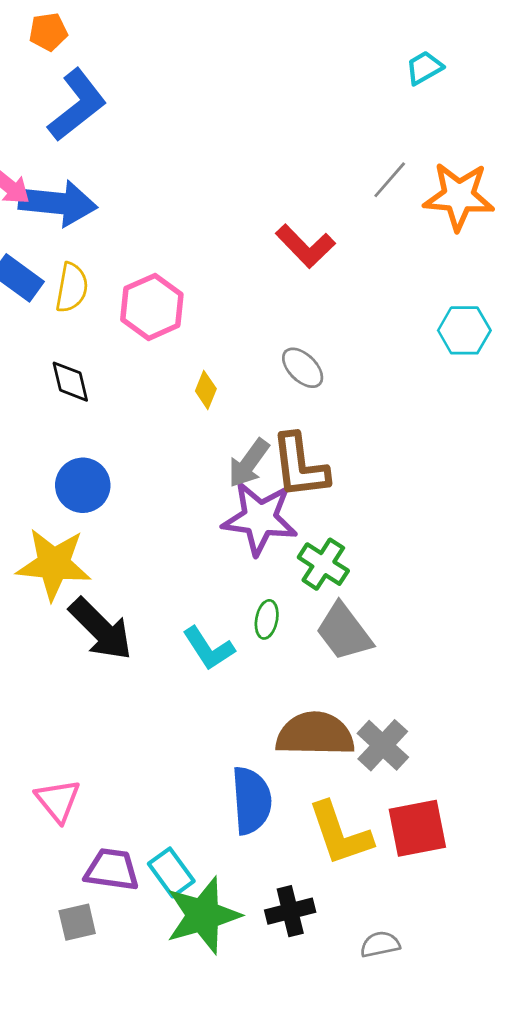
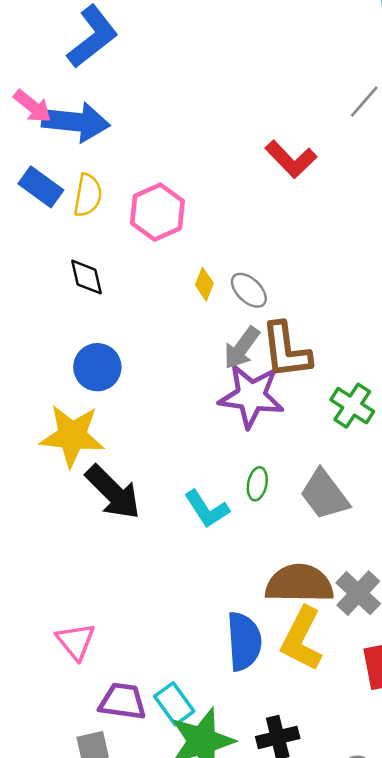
gray ellipse: (303, 368) -> (249, 290), moved
green cross: (323, 564) -> (352, 406), moved
yellow L-shape: (340, 834) -> (302, 639), moved, turned 46

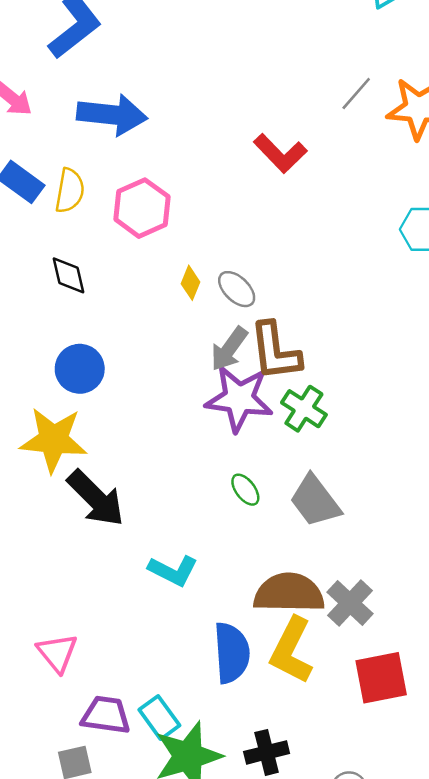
blue arrow: (76, 122) -> (112, 115), moved
green cross: (352, 406) -> (304, 409), moved
green ellipse: (257, 484) -> (245, 490), turned -48
cyan L-shape: (207, 509) -> (173, 571), moved, turned -30

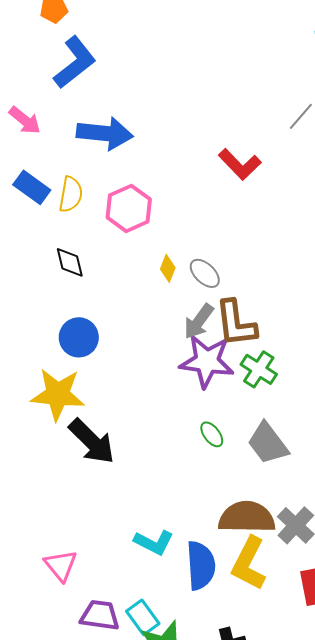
cyan L-shape: (173, 571) -> (154, 542), moved

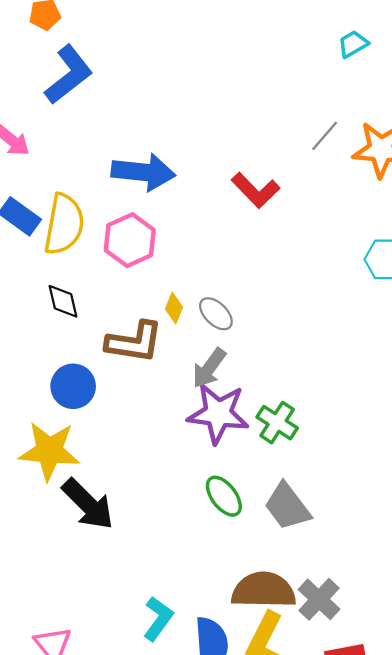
blue arrow: (105, 133) -> (143, 172), moved
yellow semicircle: (71, 194) -> (64, 224), size x1.5
brown L-shape: (236, 323) -> (134, 342), moved, turned -74
green ellipse: (212, 434) -> (224, 496), size x1.4
cyan L-shape: (154, 542) -> (158, 619), turned -81

